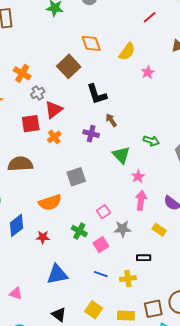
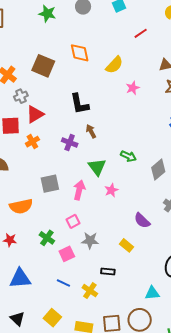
brown square: (69, 66) -> (43, 66), moved, turned -30
pink arrow: (141, 200) -> (79, 190), moved
yellow cross: (128, 279) -> (90, 291), turned 35

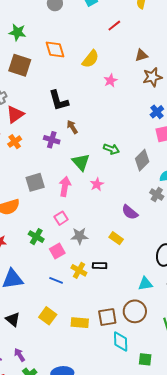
green star: (47, 14) -> (17, 32), moved
yellow cross: (90, 291) -> (79, 270), moved

